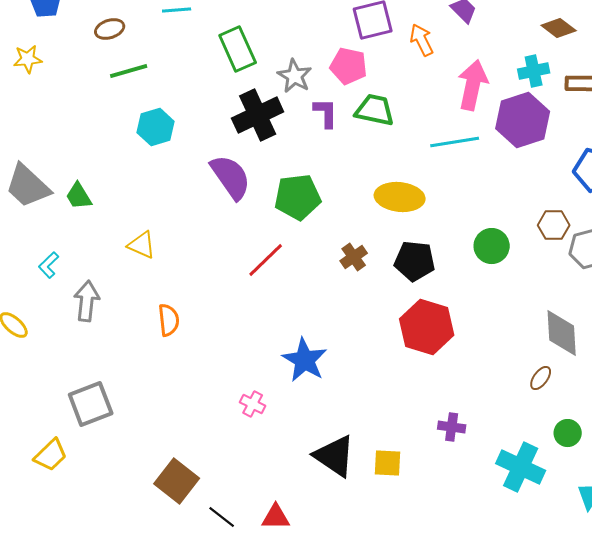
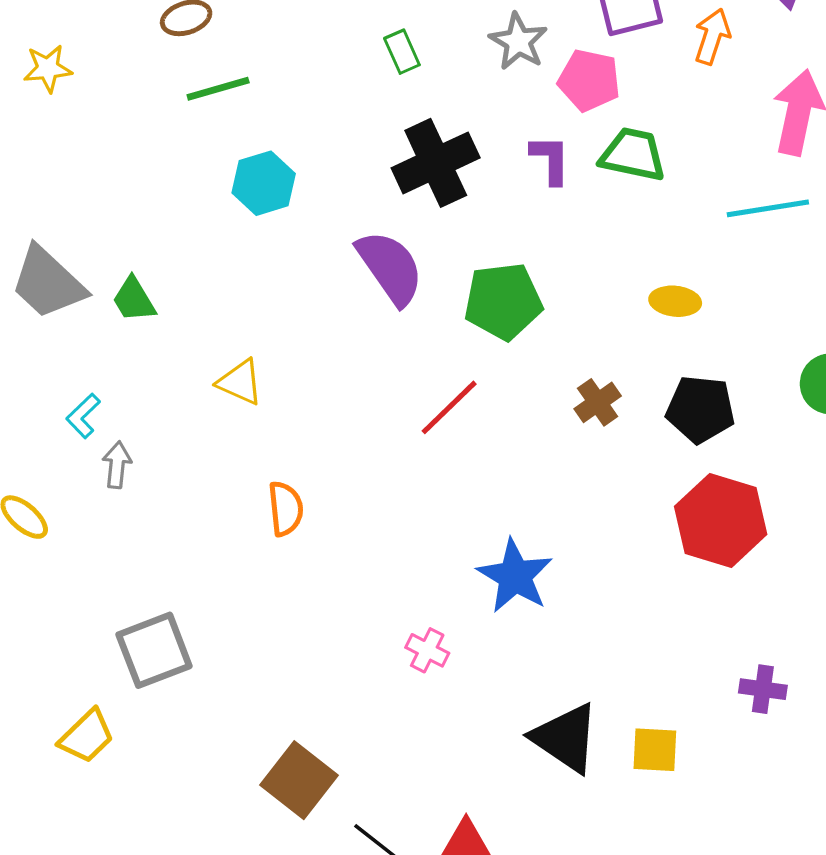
orange arrow: (422, 40) -> (712, 36), turned 44
green rectangle: (238, 49) -> (402, 52), size x0.6
gray star: (295, 76) -> (518, 41), moved
yellow ellipse: (400, 197) -> (675, 301), size x0.6
gray arrow: (87, 301) -> (117, 465), moved, size x0.7

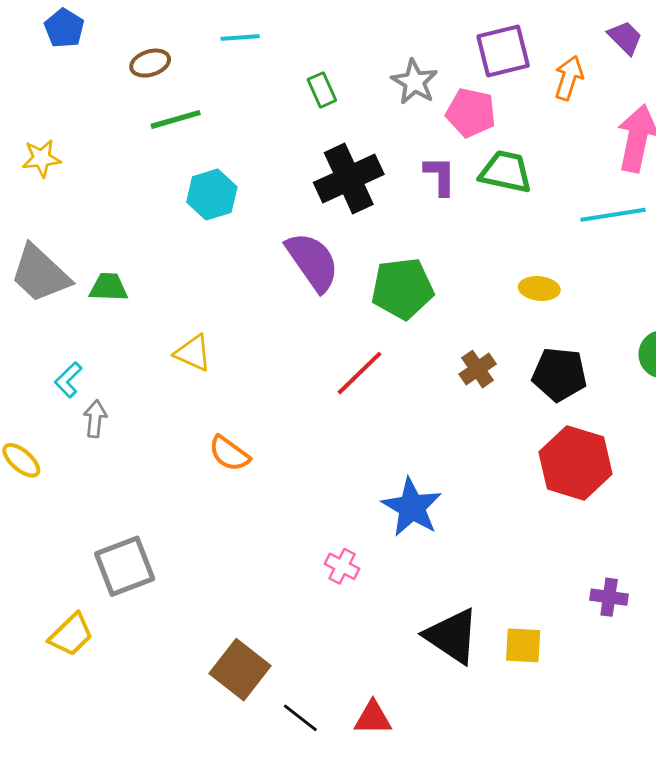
yellow star: (48, 68) -> (41, 158), moved
green trapezoid: (134, 300) -> (109, 287), turned 123
orange semicircle: (286, 509) -> (229, 454), turned 132

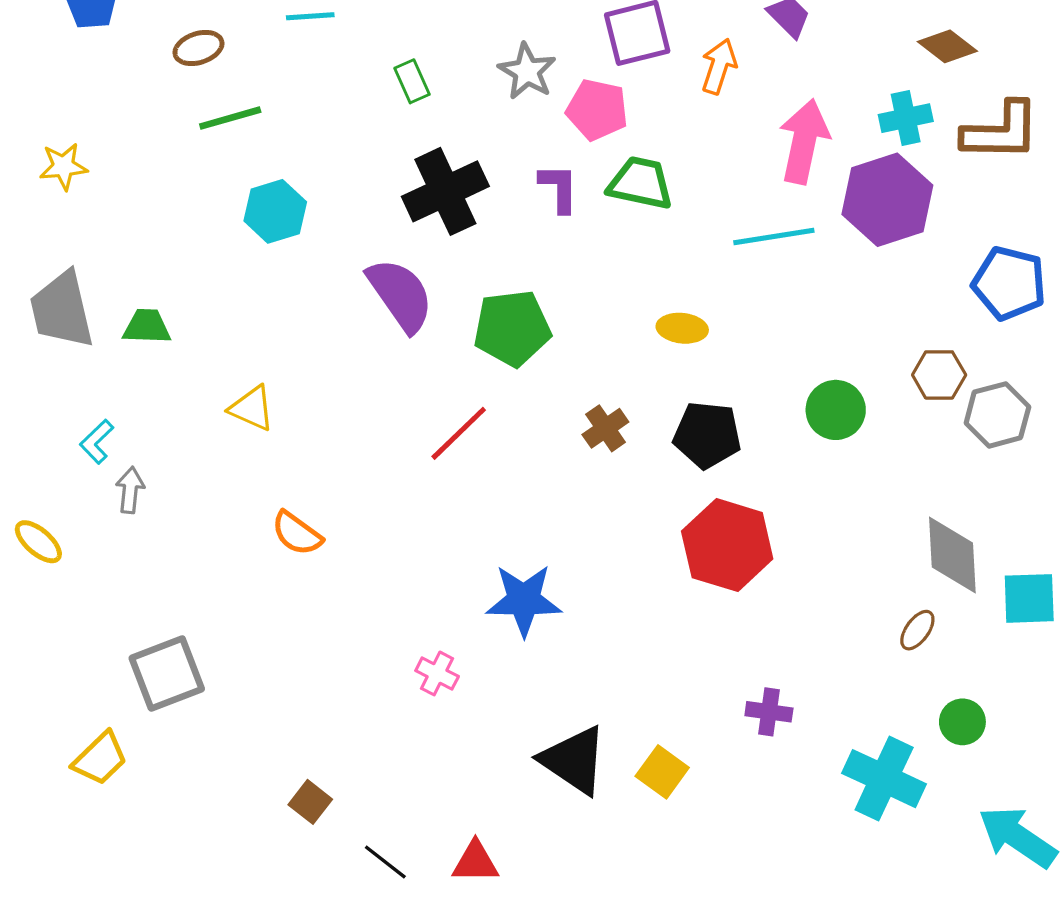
gray trapezoid: (40, 274) -> (62, 310), turned 34
blue star: (412, 507) -> (524, 600), turned -30
yellow square: (523, 645) -> (662, 772), turned 33
brown square: (240, 670) -> (310, 802), size x0.6

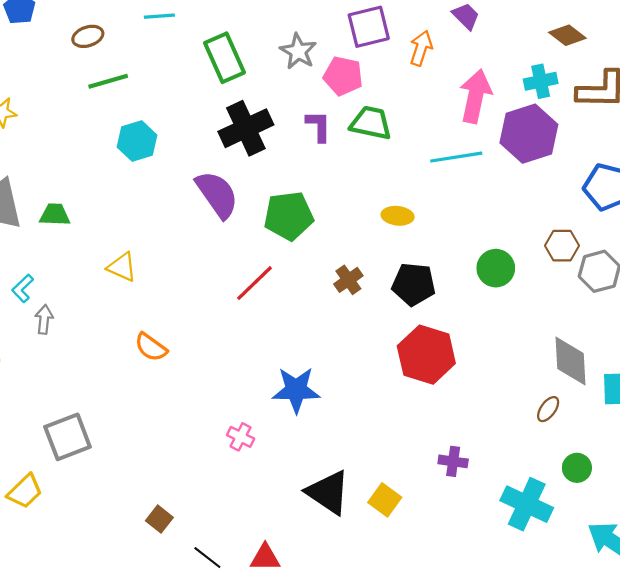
green rectangle: (412, 81) -> (225, 58), size x1.8

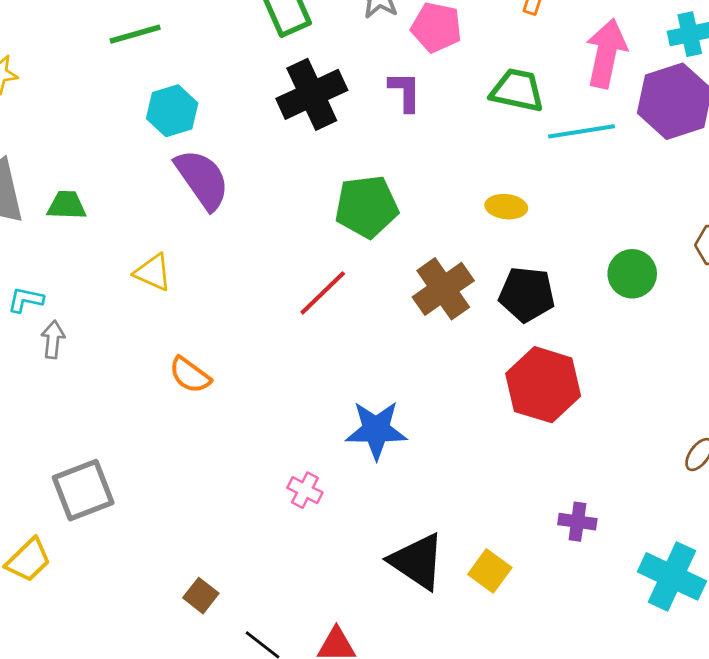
green trapezoid: (371, 123) -> (517, 90), moved
purple semicircle: (217, 194) -> (202, 179), moved
brown cross: (348, 280) -> (443, 289), size x1.6
cyan L-shape: (23, 288) -> (26, 300), turned 56

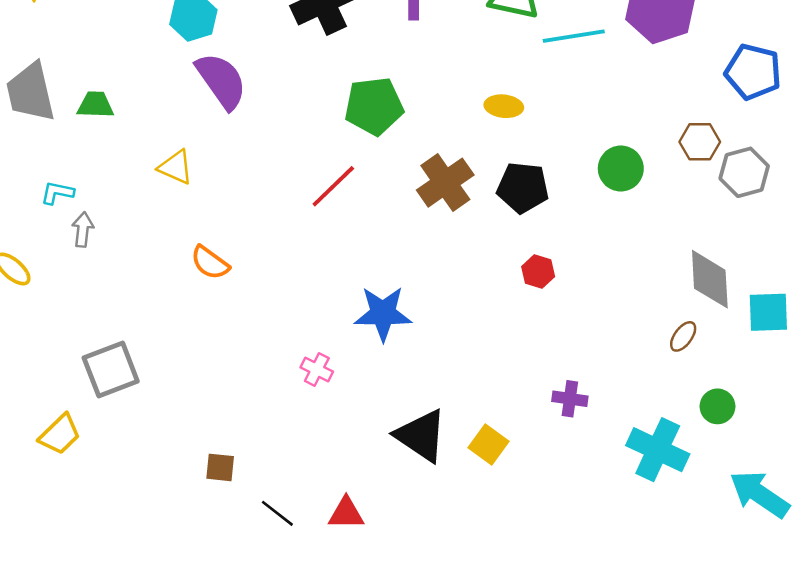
red hexagon: (543, 385) -> (538, 272), size x0.5
brown square: (201, 596) -> (220, 467), turned -32

